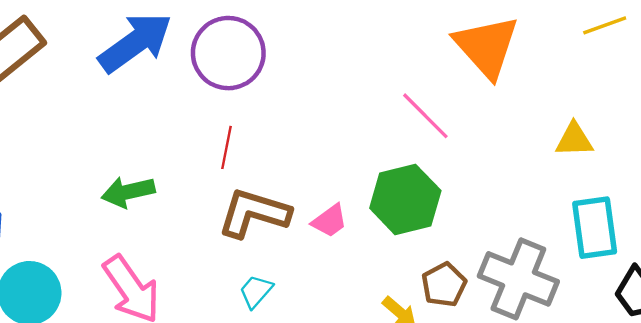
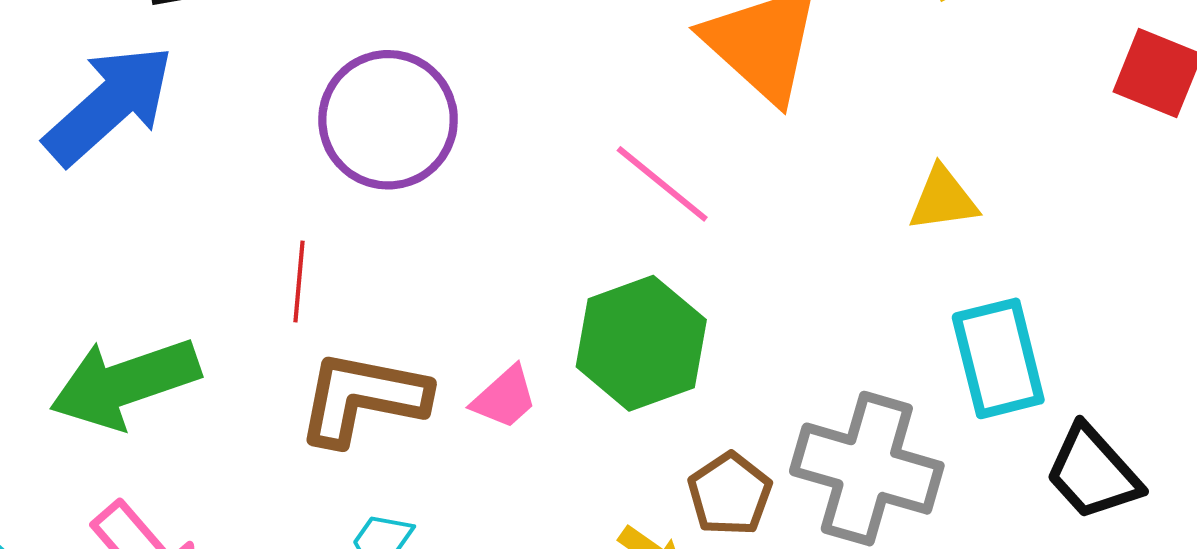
purple circle: (228, 53) -> (388, 120), moved
green arrow: (128, 192) -> (125, 383), size x1.5

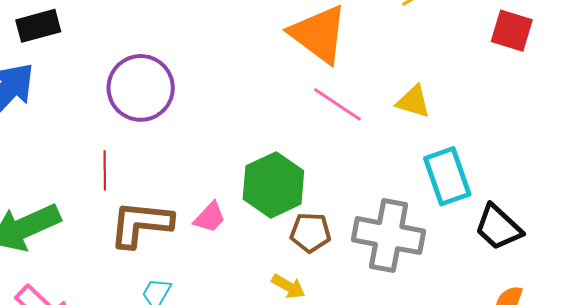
pink line: (662, 184) -> (337, 104), moved
yellow triangle: (943, 199) -> (413, 101), turned 30
brown pentagon: (730, 494) -> (310, 233), moved, turned -30

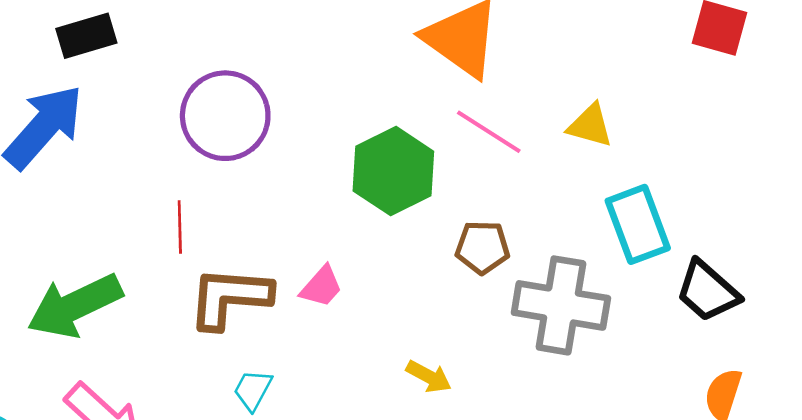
green hexagon: (273, 185) -> (393, 171), moved
brown pentagon: (310, 233) -> (482, 247), moved

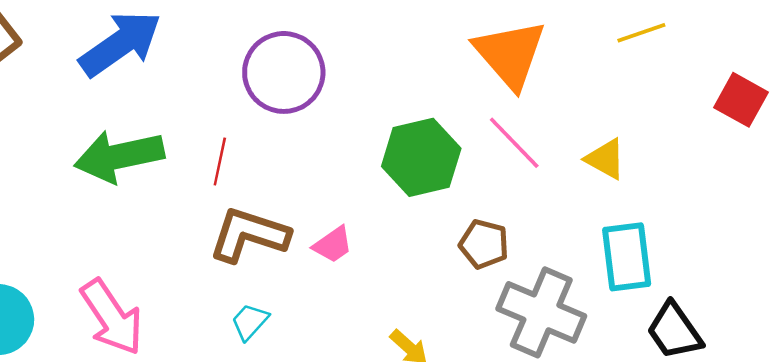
green arrow: (75, 306) -> (119, 156), moved

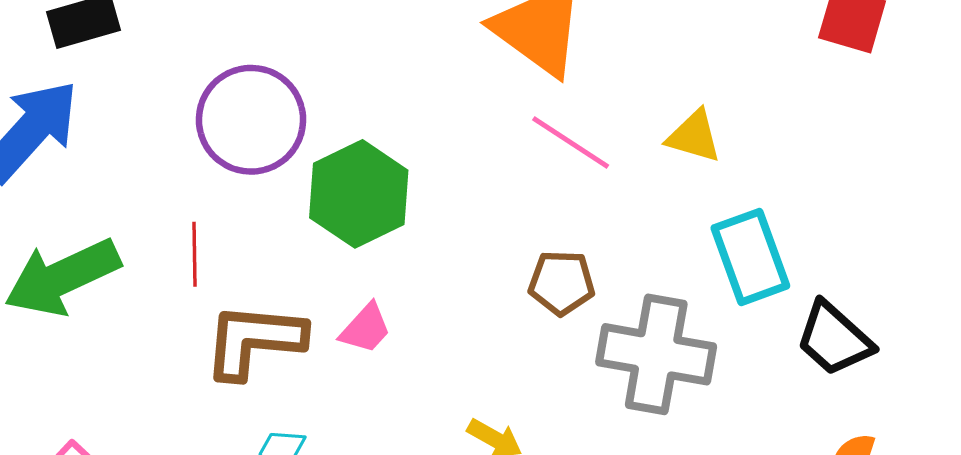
green hexagon: (421, 157) -> (359, 194), moved

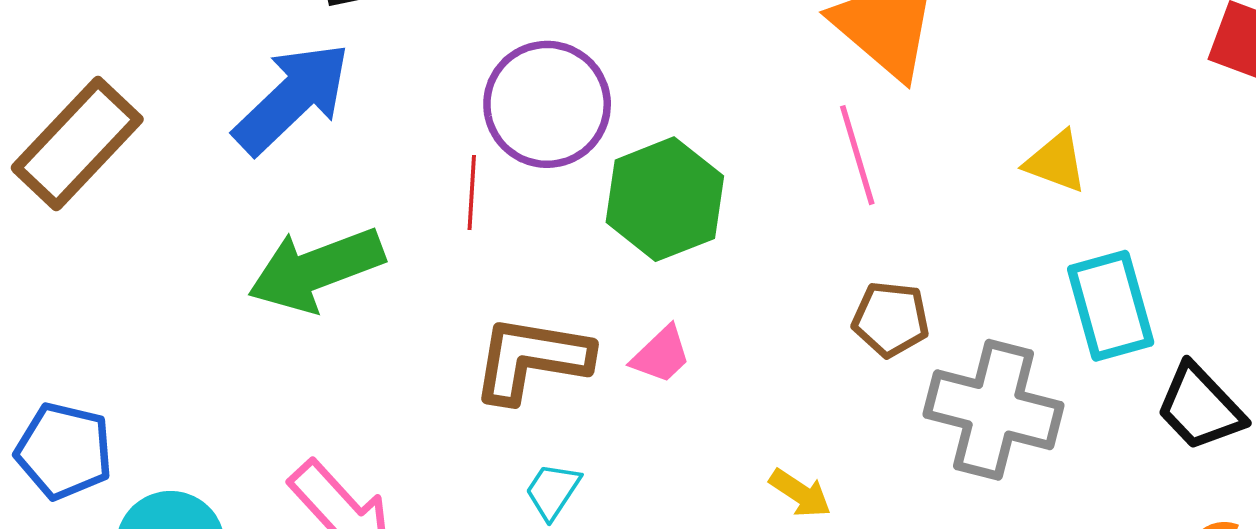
pink line: (571, 143) -> (857, 155), moved, turned 36
red line: (194, 254) -> (472, 193), moved

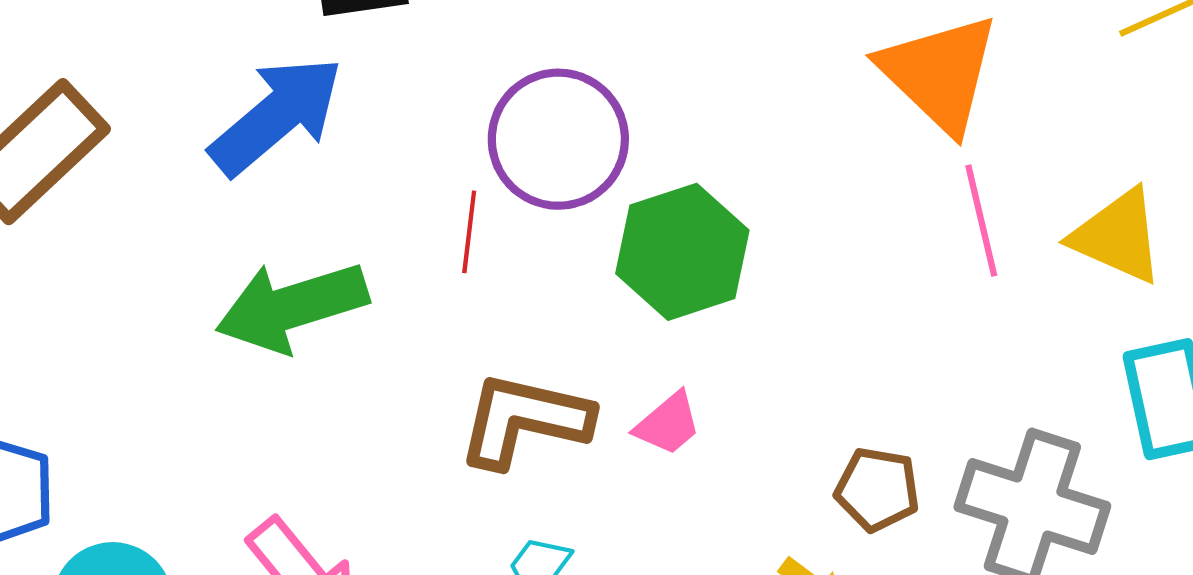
pink line: (857, 155) -> (981, 221), moved
yellow triangle: (1056, 162) -> (1118, 236), size x1.4
brown pentagon: (891, 319) -> (877, 489), moved

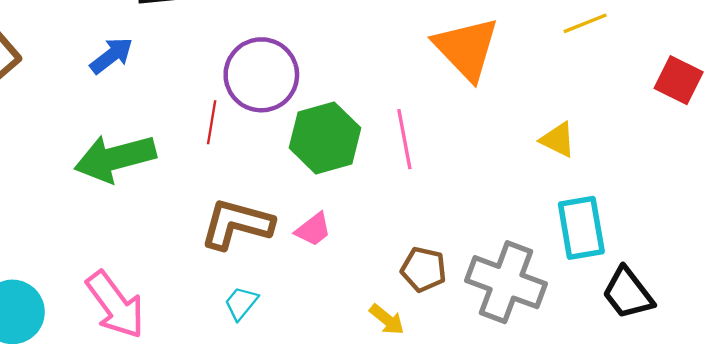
blue arrow: (277, 116) -> (111, 56), size x0.6
pink line: (981, 221) -> (404, 139), moved
yellow triangle: (1118, 236) -> (558, 140), size x0.7

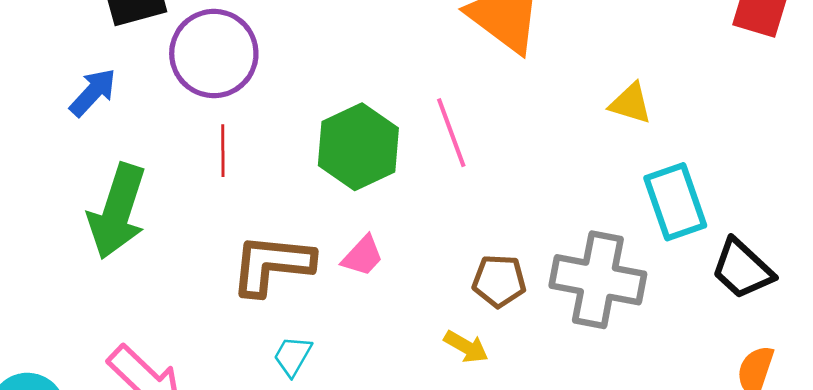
purple circle: (261, 75) -> (214, 54), moved
green arrow: (115, 158) -> (117, 211), turned -48

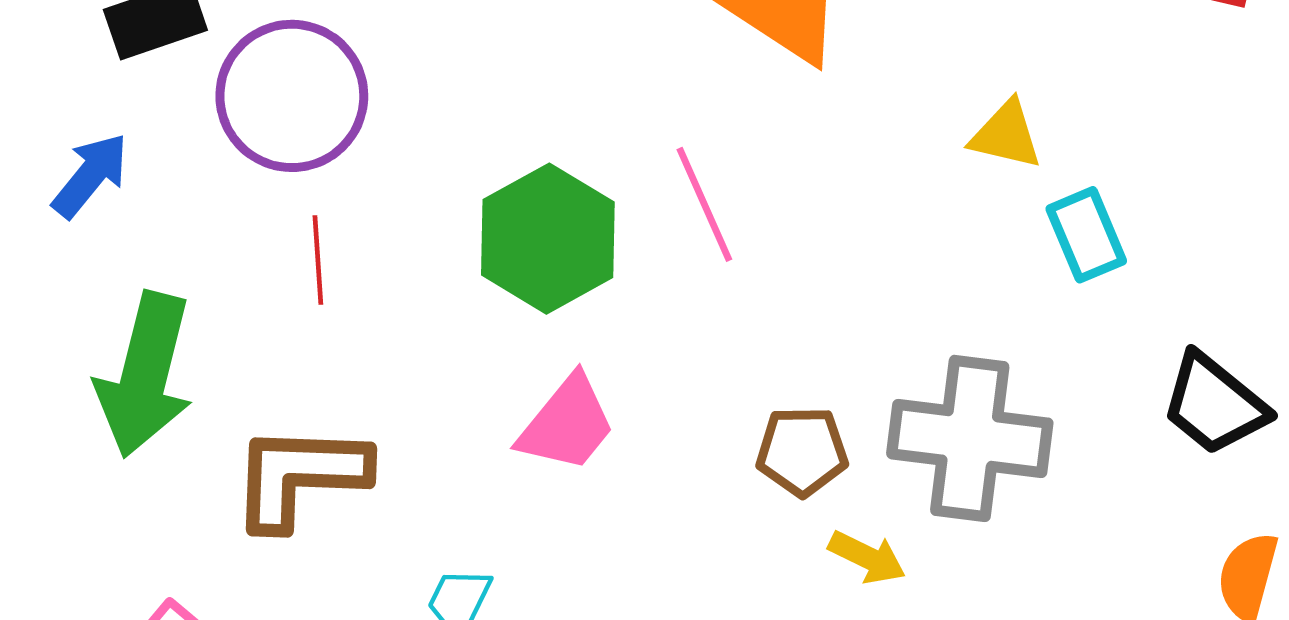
cyan rectangle: (675, 202) -> (1086, 235), moved, size x0.7
pink trapezoid: (363, 256) -> (567, 424), size x1.4
brown L-shape: (272, 265) -> (300, 476), moved
yellow arrow: (466, 347) -> (867, 557), moved

